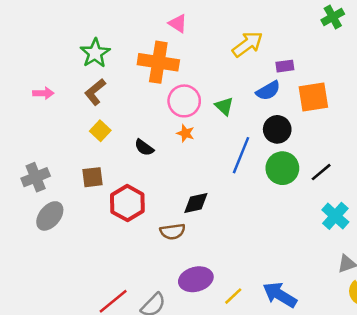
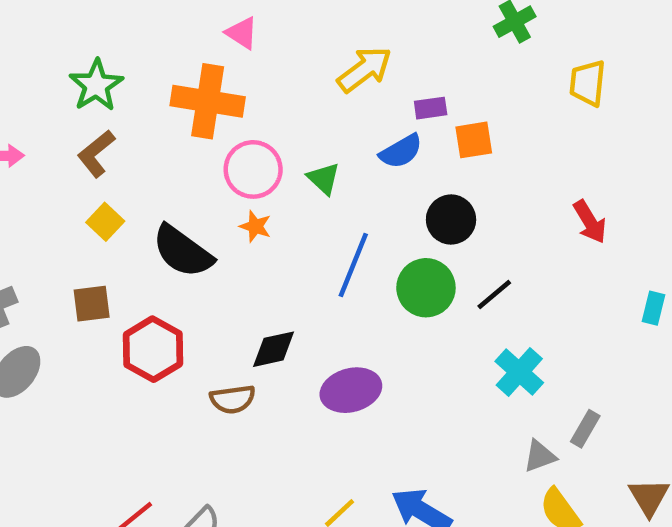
orange square: (313, 97) -> (474, 140), moved, size x0.7
black circle: (277, 129) -> (451, 220), moved
black semicircle: (144, 147) -> (183, 251), size x1.8
purple ellipse: (196, 279) -> (351, 390), moved

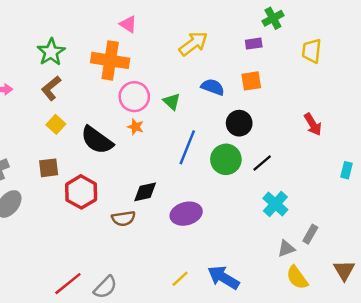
purple rectangle: (431, 108) -> (254, 44), moved
blue semicircle: (401, 151) -> (213, 87), turned -130

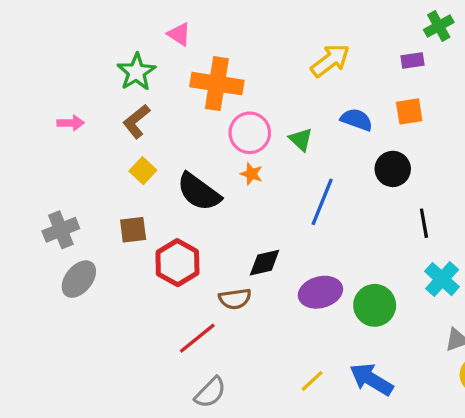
pink triangle: (128, 24) -> (179, 34), moved
green circle: (226, 159) -> (375, 305), moved
black line: (262, 163) -> (424, 223), turned -60
red line: (68, 284) -> (197, 338), moved

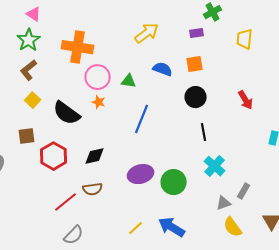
pink triangle: (179, 34) -> (34, 14), moved
green triangle: (301, 139) -> (129, 81), turned -35
black circle: (393, 169) -> (196, 97), moved
black diamond: (265, 263) -> (95, 156), moved
brown semicircle: (235, 299) -> (93, 189), moved

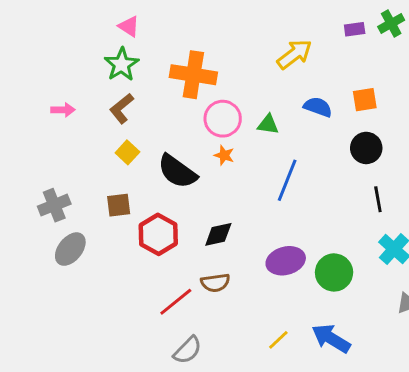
purple rectangle: (197, 33) -> (355, 29), moved

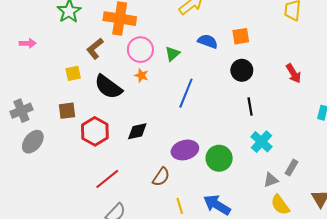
brown L-shape: (122, 108) -> (95, 49), moved
green triangle: (268, 125) -> (172, 54), turned -49
yellow square: (127, 152) -> (73, 73), turned 35
brown semicircle: (215, 283) -> (161, 177), moved, turned -48
yellow line: (278, 340) -> (180, 206), turned -63

